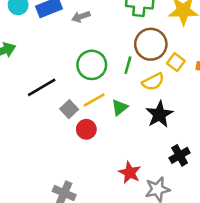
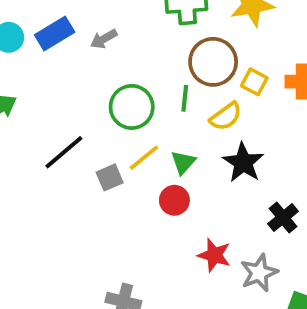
gray square: (69, 109) -> (110, 177), turned 30
red circle: (86, 129) -> (174, 200), moved

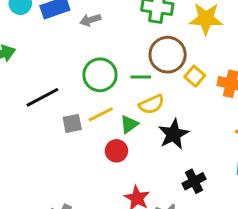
green line: (185, 98) -> (141, 77), turned 72
yellow semicircle: (226, 116) -> (151, 104), moved

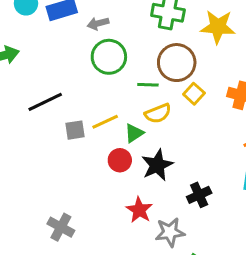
green circle: (100, 75) -> (109, 57), moved
yellow square: (195, 76) -> (194, 94), moved
black star: (173, 134) -> (157, 165), moved

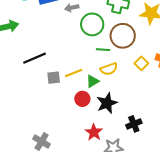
green circle: (109, 57) -> (92, 24), moved
yellow square: (194, 94) -> (141, 63), moved

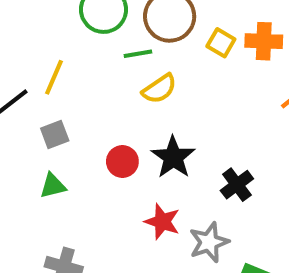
yellow square: (141, 63) -> (221, 43), moved
yellow line: (74, 73) -> (54, 77), moved, turned -30
green triangle: (93, 81) -> (53, 186), moved, turned 32

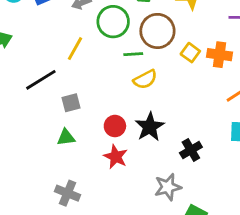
yellow line: (54, 77) -> (75, 49), moved
red star: (162, 222) -> (116, 157), moved

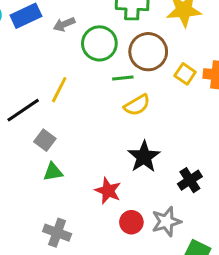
yellow line: (75, 49) -> (59, 90), moved
gray square: (71, 103) -> (45, 140), moved, turned -36
red circle: (115, 126) -> (131, 222), moved

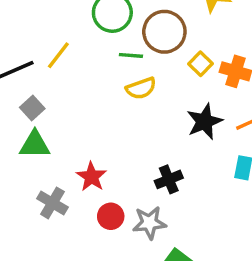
black star: (144, 157) -> (205, 121), moved
green triangle: (53, 172) -> (35, 145), size x1.4
black cross: (190, 180) -> (169, 179), moved
gray cross: (57, 233) -> (52, 203), moved

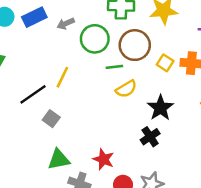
black star: (205, 121) -> (160, 108), moved
green triangle: (35, 145) -> (59, 159), moved
black cross: (169, 179) -> (150, 137), moved

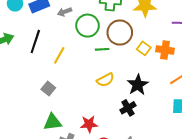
yellow semicircle: (126, 89) -> (105, 80), moved
black line: (33, 94) -> (35, 41), moved, turned -40
red star: (104, 159) -> (89, 124), turned -30

